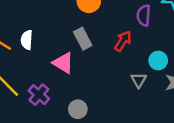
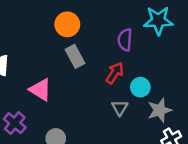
gray rectangle: (83, 39) -> (75, 56), moved
red arrow: (123, 41) -> (115, 73), moved

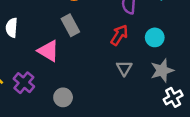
gray rectangle: (75, 56) -> (70, 25), moved
cyan circle: (140, 87) -> (155, 37), moved

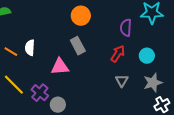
pink triangle: (48, 51) -> (60, 67), turned -36
gray circle: (63, 97) -> (58, 105), moved

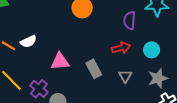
gray rectangle: (78, 46) -> (94, 69), moved
white semicircle: (30, 48) -> (28, 41), turned -119
red arrow: (118, 54) -> (121, 48), turned 42

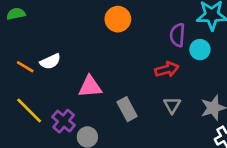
cyan circle: (152, 50) -> (200, 50), moved
gray rectangle: (94, 69) -> (127, 109), moved

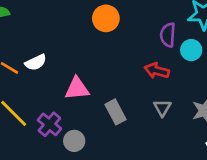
red arrow: (167, 69) -> (157, 71), turned -150

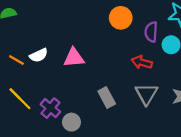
orange circle: (106, 18) -> (121, 18), moved
pink triangle: (77, 89) -> (74, 58), moved
gray triangle: (162, 108) -> (146, 94), size x1.5

